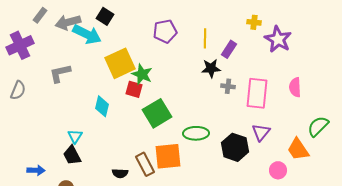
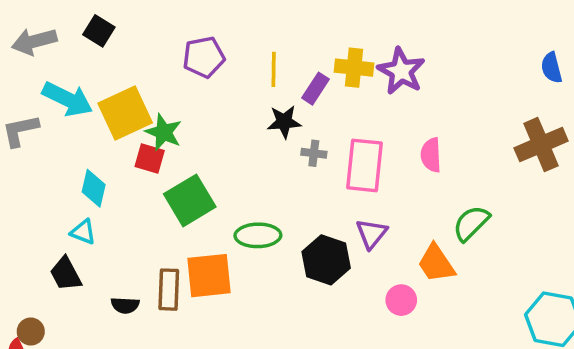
yellow cross: (254, 22) -> (354, 68), moved, size x1.5
cyan arrow: (87, 34) -> (67, 99), moved
cyan triangle: (75, 136) -> (83, 232), moved, turned -42
black trapezoid: (72, 155) -> (66, 274), moved
brown rectangle: (145, 164) -> (169, 290), turned 30

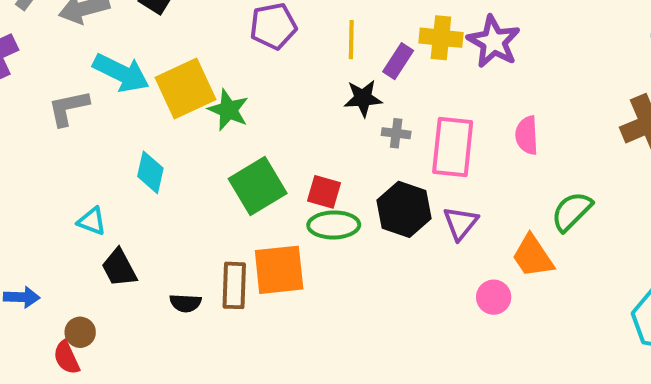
red square: (150, 158) -> (324, 192), moved
cyan triangle: (83, 232) -> (92, 221), moved
black hexagon: (326, 260) -> (404, 209), moved

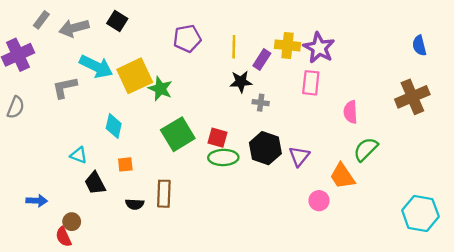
pink semicircle: (527, 135) -> (350, 112), moved
pink rectangle: (453, 147) -> (311, 83), moved, size x0.7
orange square: (279, 270) -> (125, 164), moved, size x0.5

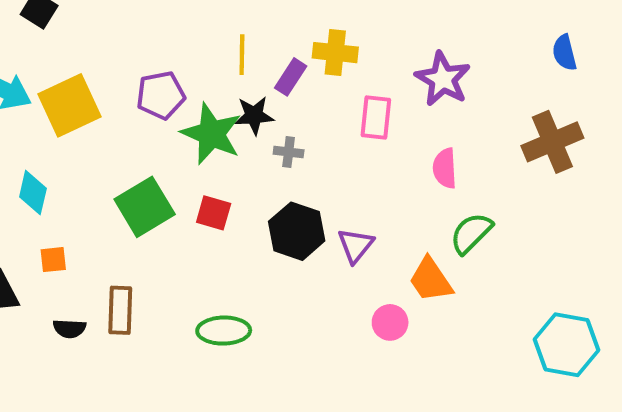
purple pentagon: (187, 38) -> (161, 95), moved
purple star: (319, 48) -> (443, 79), moved
green star: (160, 89) -> (211, 134), moved, size x1.4
green ellipse: (223, 157) -> (224, 331), moved

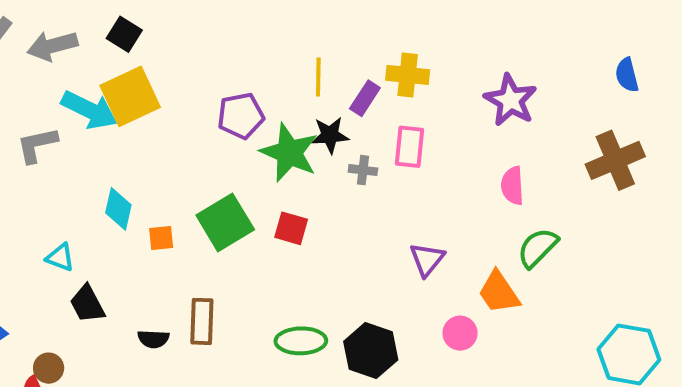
yellow square: (69, 105) -> (130, 96), moved
pink rectangle: (376, 118) -> (410, 147), moved
black hexagon: (297, 231) -> (371, 351), moved
orange square: (53, 260) -> (161, 238), moved

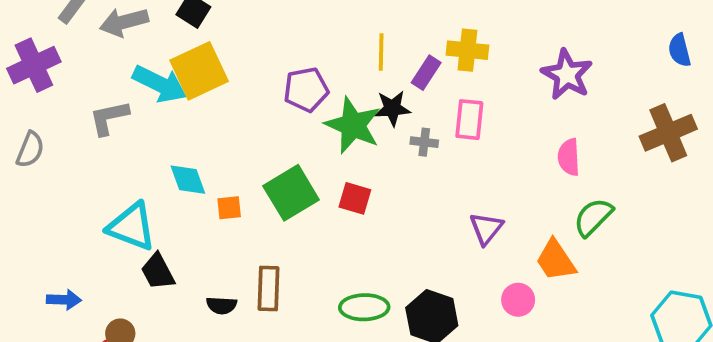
cyan diamond: (118, 209) -> (188, 180), turned -33
cyan triangle: (60, 257) -> (132, 227), size x1.8

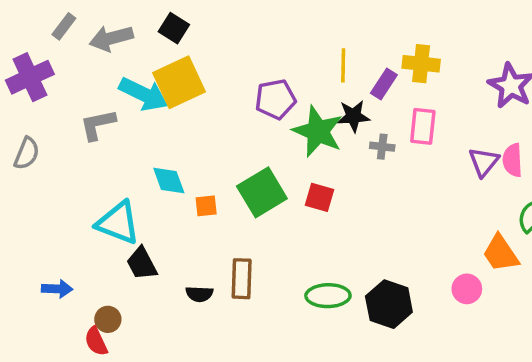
purple triangle: (486, 228) -> (484, 162), moved

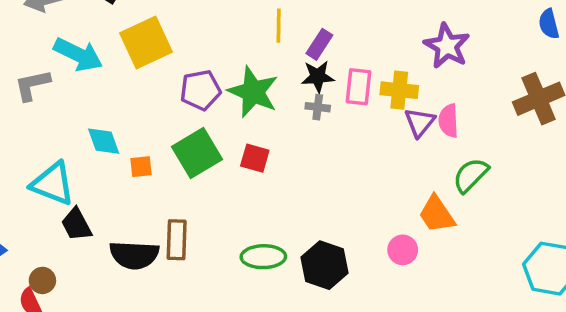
yellow cross: (421, 64) -> (399, 90), moved
yellow square: (179, 82) -> (146, 43), moved
purple pentagon: (275, 99) -> (200, 90), moved
black star: (353, 116) -> (318, 77), moved
black semicircle: (199, 294) -> (134, 255), size x1.8

